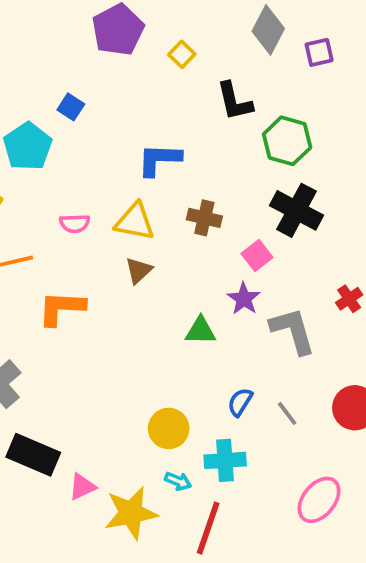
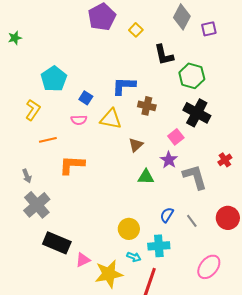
blue square: (71, 107) -> (86, 98), moved
brown cross: (204, 218) -> (147, 106), moved
brown triangle: (139, 271) -> (136, 145), moved

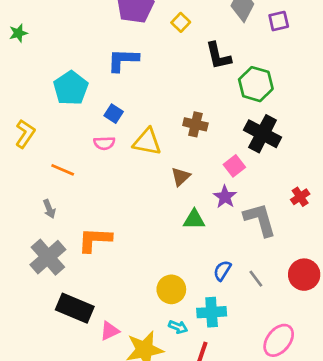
blue L-shape: (124, 86) -> (123, 60), moved
yellow L-shape: (33, 110) -> (25, 134), moved
orange line: (48, 140) -> (63, 170), turned 36
orange L-shape: (72, 165) -> (95, 240), moved
gray arrow: (27, 176) -> (49, 209), moved

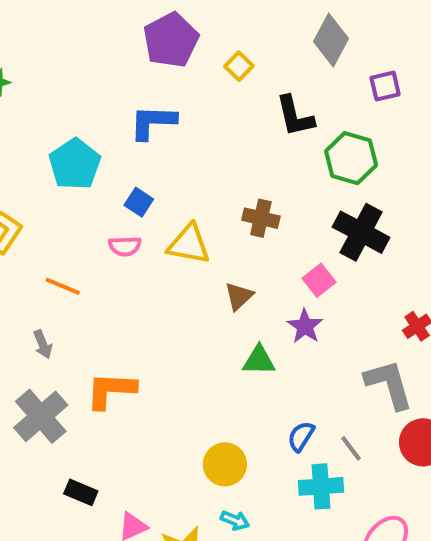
purple square: (279, 21) -> (385, 86), moved
gray L-shape: (260, 220) -> (389, 384), moved
black rectangle: (75, 308) -> (81, 492), size x0.6
cyan cross: (212, 312) -> (321, 486), moved

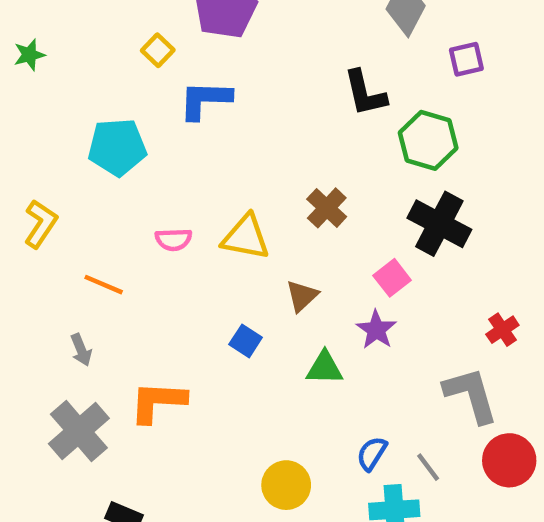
yellow square: (239, 66) -> (158, 50), moved
cyan pentagon: (75, 164) -> (117, 147), turned 30
blue square: (139, 202) -> (246, 341), moved
brown cross: (261, 218) -> (327, 208), turned 30

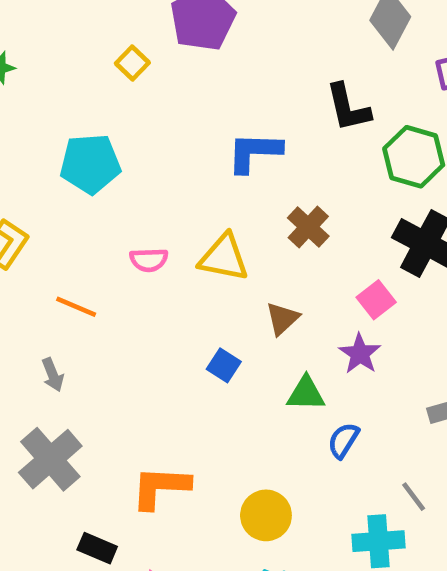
blue L-shape: (205, 100) -> (254, 152), moved
orange L-shape: (158, 402) -> (161, 487), moved
blue semicircle: (372, 454) -> (343, 440), moved

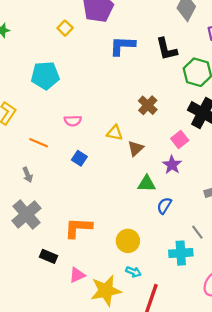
blue L-shape: (254, 152) -> (122, 46), moved
yellow triangle: (224, 258) -> (115, 133), moved, size x0.7
blue square: (224, 365) -> (79, 158), moved

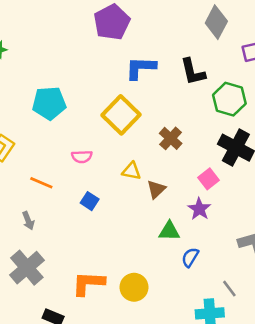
yellow square: (65, 28) -> (121, 115), moved, size x2.0
yellow circle: (128, 241) -> (134, 287), moved

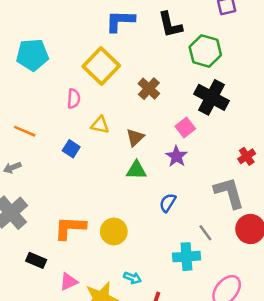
pink semicircle: (82, 157) -> (74, 99), moved, turned -84
yellow triangle: (131, 171) -> (100, 125), moved
gray arrow: (28, 221) -> (12, 168), turned 90
green triangle: (169, 231) -> (136, 170), moved

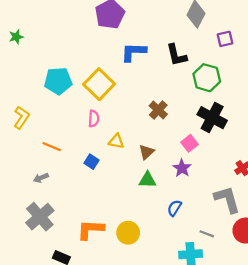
yellow square: (101, 66) -> (99, 84), moved
gray line: (205, 233) -> (207, 234), turned -32

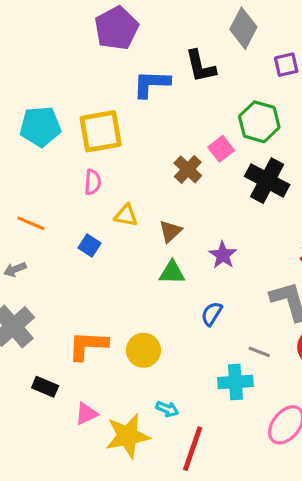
black L-shape: (177, 55) -> (201, 66), moved
yellow square: (99, 84) -> (101, 131), turned 36
pink square: (189, 143) -> (221, 149), moved

